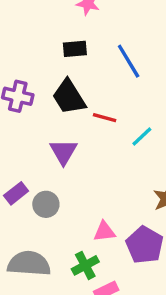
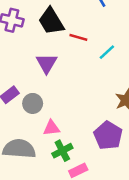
pink triangle: (104, 231) -> (51, 128), moved

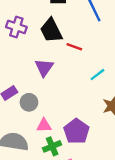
cyan line: (107, 52) -> (97, 75), moved
purple pentagon: (108, 135) -> (76, 131), moved

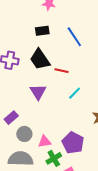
cyan line: (97, 75) -> (75, 93), moved
gray circle: (29, 102) -> (24, 134), moved

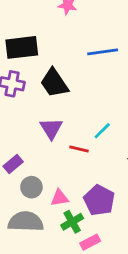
black rectangle: (42, 31) -> (22, 47), moved, size x1.6
blue line: (74, 37) -> (103, 52), turned -65
red line: (62, 71) -> (79, 149), moved

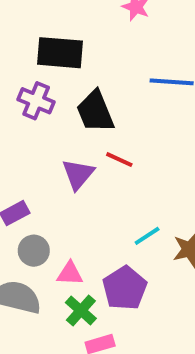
cyan line: (102, 131) -> (147, 236), moved
red line: (79, 149) -> (119, 160), moved
green cross: (72, 222) -> (81, 311), turned -30

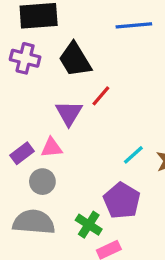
red line: (119, 160) -> (101, 96), turned -65
pink triangle: (70, 274) -> (52, 148), moved

